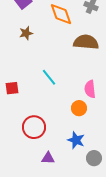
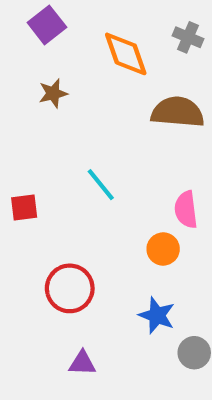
purple triangle: (48, 158) -> (82, 363), moved

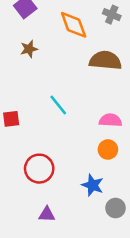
pink semicircle: (186, 210) -> (110, 120), turned 100
orange circle: (163, 249) -> (108, 149), moved

